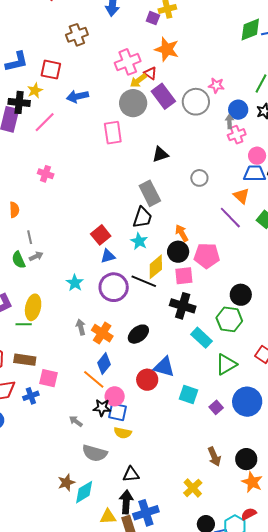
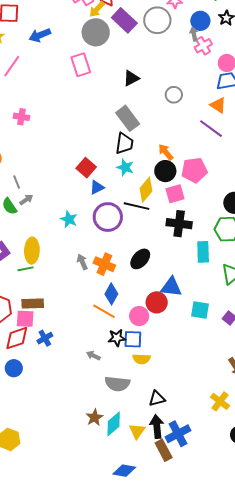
cyan rectangle: (201, 338) -> (203, 252), turned 55
pink square: (48, 378) -> (25, 319), moved
pink circle: (115, 396) -> (139, 316), moved
yellow triangle: (108, 517) -> (137, 431), moved, turned -42

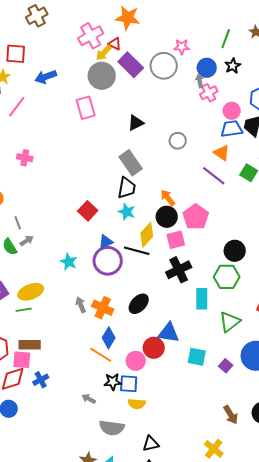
pink pentagon: (194, 170) -> (196, 217), turned -30
blue triangle: (97, 187) -> (106, 242), moved
black cross: (179, 224) -> (179, 270), turned -35
yellow ellipse: (32, 251) -> (31, 292), turned 65

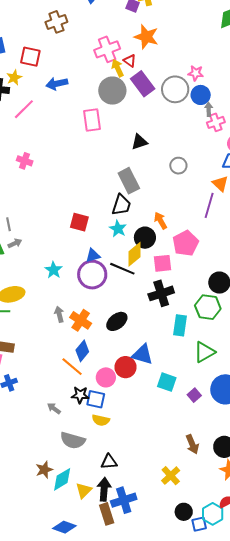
yellow arrow: (104, 53) -> (118, 68), turned 102
blue circle: (207, 68) -> (201, 95), moved
purple line: (214, 176) -> (209, 205), turned 60
red square: (88, 211) -> (79, 222), turned -36
black circle: (167, 217) -> (145, 238), moved

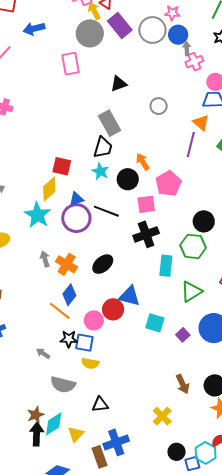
yellow diamond: (134, 254) -> (49, 189), moved
cyan star: (53, 270) -> (37, 215), size x1.5
black arrow: (104, 489) -> (37, 434), moved

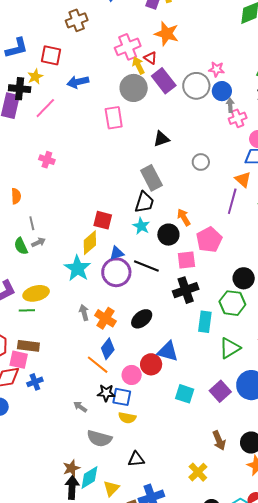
cyan square: (155, 323) -> (185, 394), moved
purple square: (183, 335) -> (220, 391), size x1.5

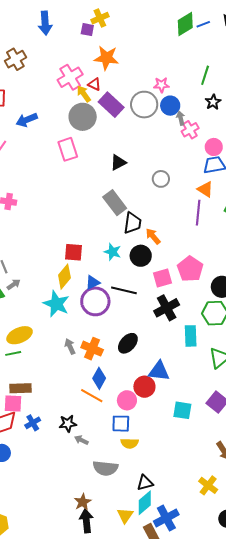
black trapezoid: (144, 202) -> (132, 223), moved
pink pentagon: (209, 240) -> (190, 269), moved
black star: (106, 393) -> (68, 424), moved
cyan diamond: (89, 478) -> (145, 503), moved

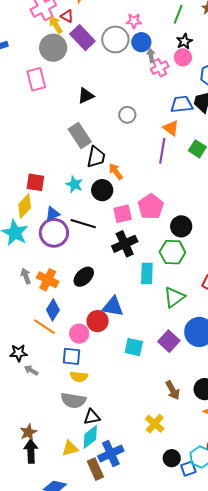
pink circle: (214, 147) -> (183, 57), moved
gray semicircle: (105, 468) -> (73, 400), moved
yellow triangle: (125, 515) -> (70, 448), turned 36

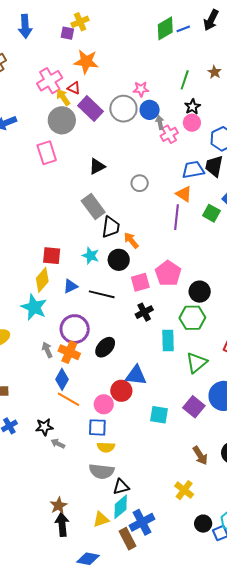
purple circle: (54, 233) -> (75, 329), moved
black cross: (125, 244) -> (144, 312), size x0.7
blue diamond: (53, 310) -> (62, 379), moved

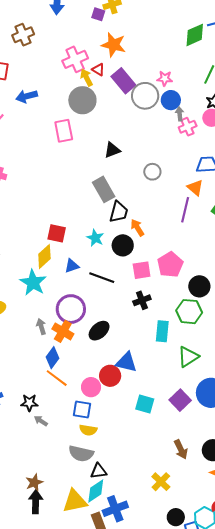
green diamond: (165, 28) -> (195, 35), moved
purple rectangle: (90, 109) -> (123, 81), moved
yellow triangle: (101, 519) -> (75, 501), size x1.5

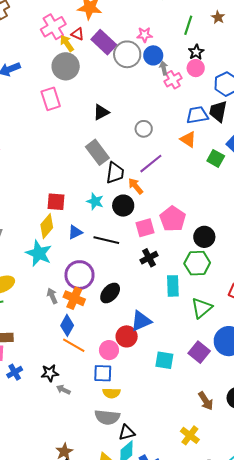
purple line: (185, 210) -> (151, 164), moved, turned 45
blue triangle: (126, 362) -> (141, 321), turned -30

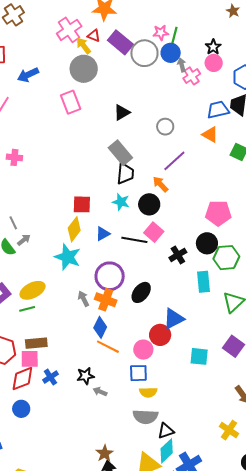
green line: (188, 25) -> (174, 36), moved
black trapezoid: (115, 173) -> (125, 173), moved
pink pentagon: (173, 219) -> (218, 213), moved, turned -30
pink square: (145, 228) -> (154, 232), moved, turned -30
black circle: (204, 237) -> (207, 243), moved

